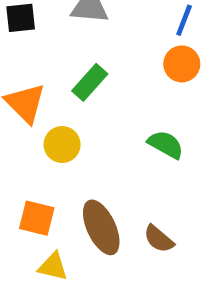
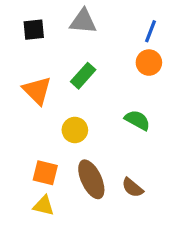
yellow circle: (62, 145) -> (75, 130), moved
yellow triangle: (53, 267) -> (44, 206), moved

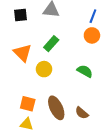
yellow circle: (75, 130) -> (44, 69), moved

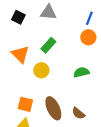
black square: (21, 15) -> (18, 17), turned 32
green semicircle: (85, 71) -> (81, 72), turned -42

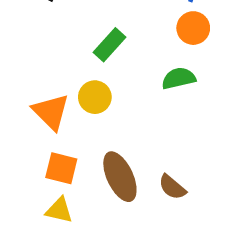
orange triangle: (20, 54) -> (51, 112), moved
green semicircle: (81, 72) -> (179, 78), moved

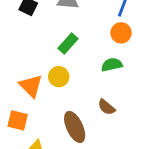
orange square: (61, 168) -> (18, 120), moved
brown semicircle: (172, 187) -> (106, 107), moved

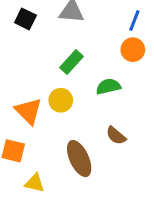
green semicircle: (112, 65) -> (108, 86), moved

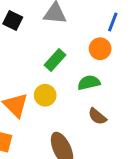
orange circle: (133, 50) -> (100, 49), moved
brown semicircle: (116, 136) -> (97, 116), moved

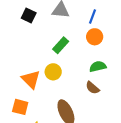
blue line: (113, 22) -> (93, 17), moved
green semicircle: (89, 83) -> (98, 67), moved

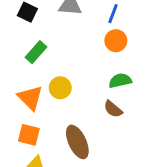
green rectangle: (61, 45) -> (36, 52), moved
orange square: (20, 107) -> (29, 135), moved

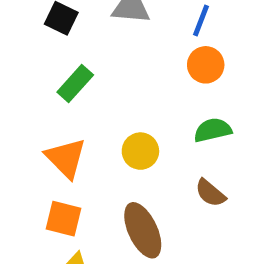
yellow circle: (60, 88) -> (140, 151), moved
brown semicircle: (113, 109) -> (210, 193), moved

